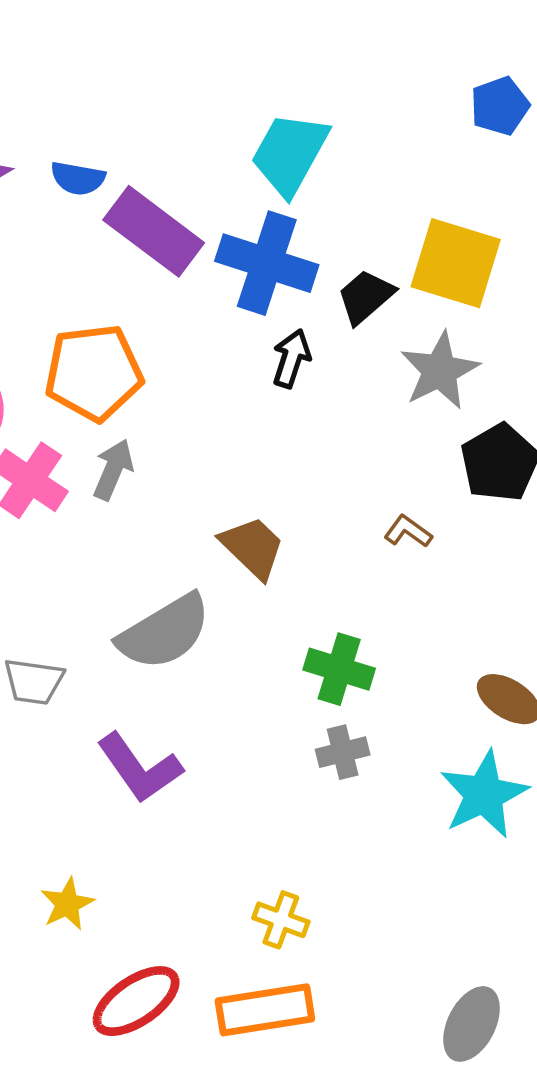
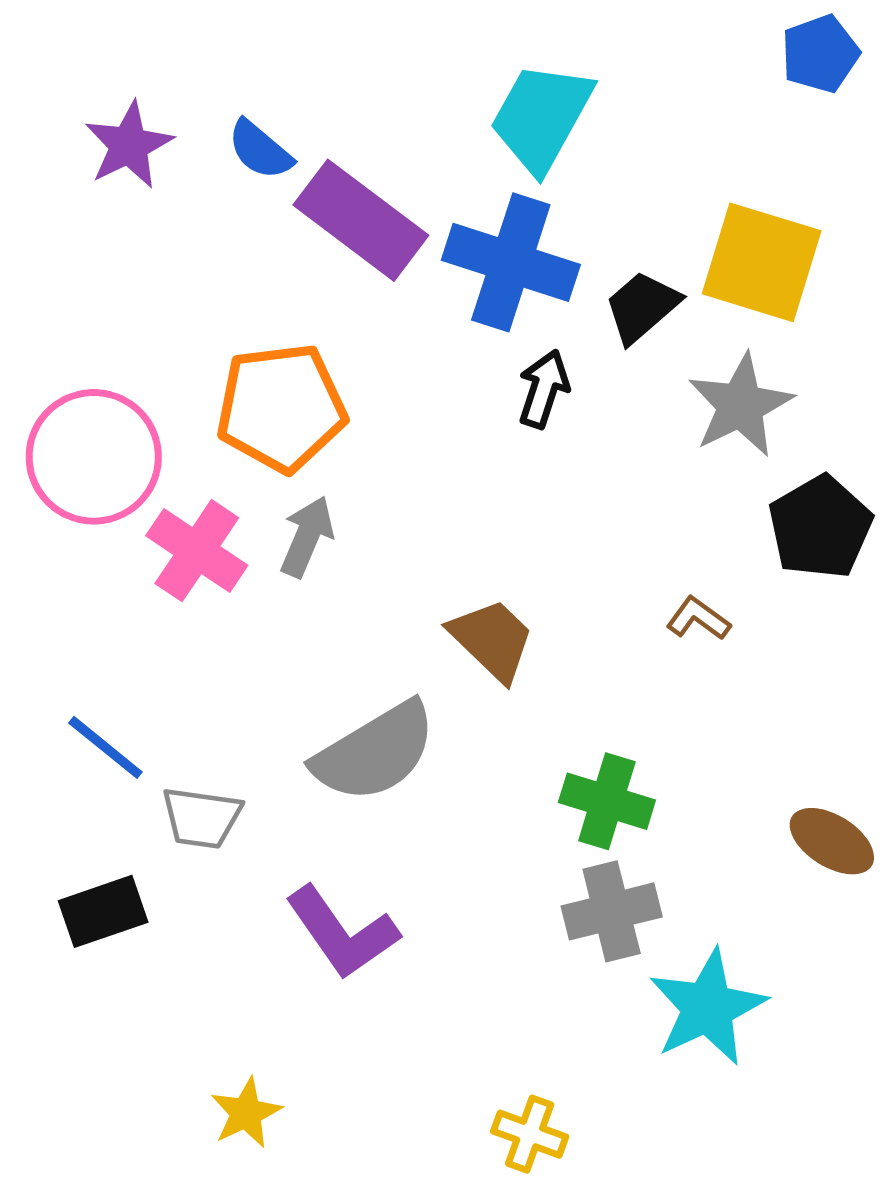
blue semicircle: (78, 178) -> (260, 150), turned 30
gray cross: (343, 752) -> (612, 911), size x1.4
cyan star: (484, 794) -> (708, 1008), moved

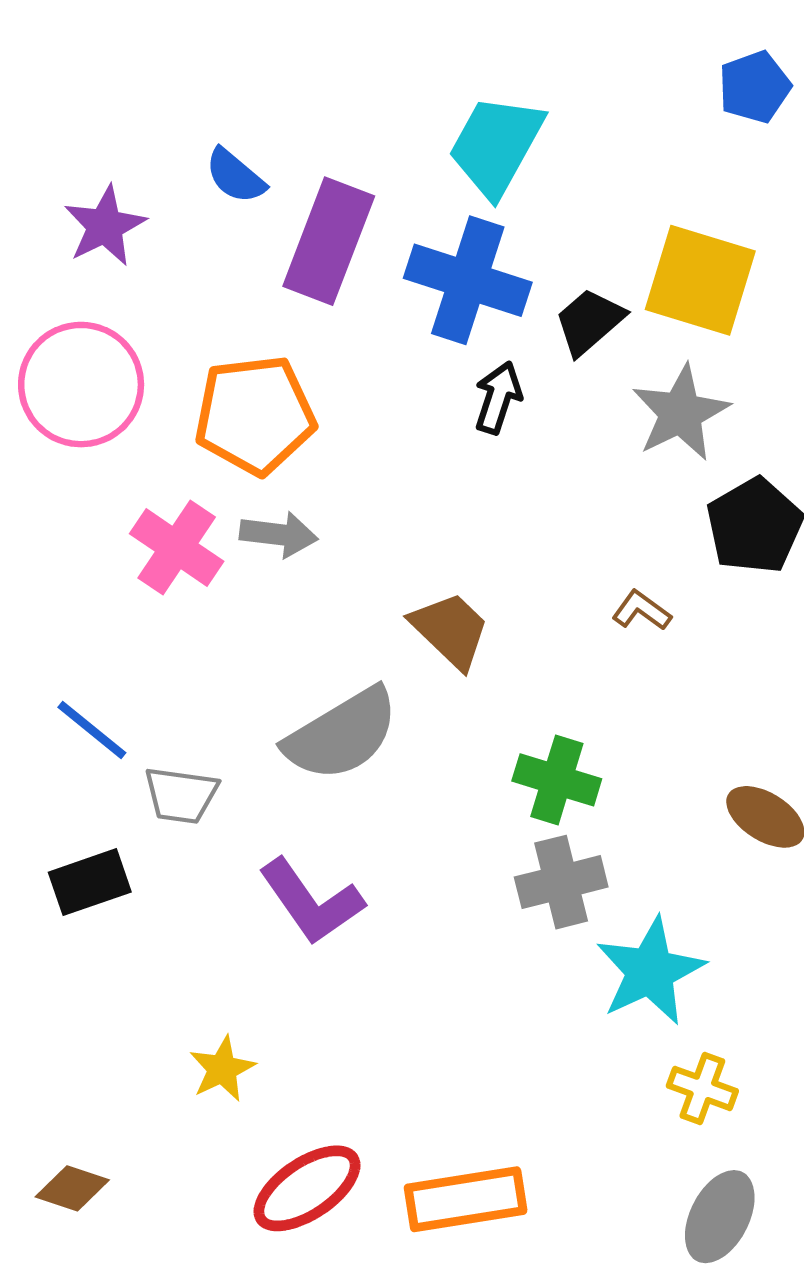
purple star: (129, 145) -> (105, 226), moved
purple rectangle: (361, 220) -> (329, 241), turned 74
pink circle: (94, 457) -> (81, 385), moved
gray arrow: (307, 537) -> (279, 534), turned 74
yellow cross: (530, 1134) -> (702, 1088), moved

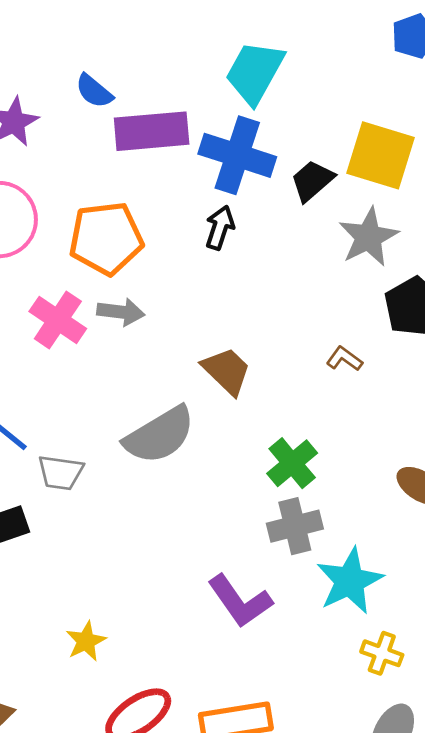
purple rectangle: (329, 241) -> (152, 131), turned 64
black arrow: (498, 398) -> (220, 228), moved
green cross: (557, 780) -> (292, 463), turned 33
purple L-shape: (311, 902) -> (240, 601), moved

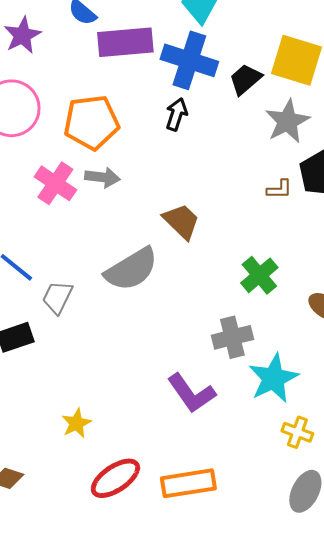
brown L-shape: (344, 359) -> (279, 189), moved, turned 144
green cross: (292, 463) -> (259, 275), moved
gray trapezoid: (61, 473) -> (57, 297), turned 108

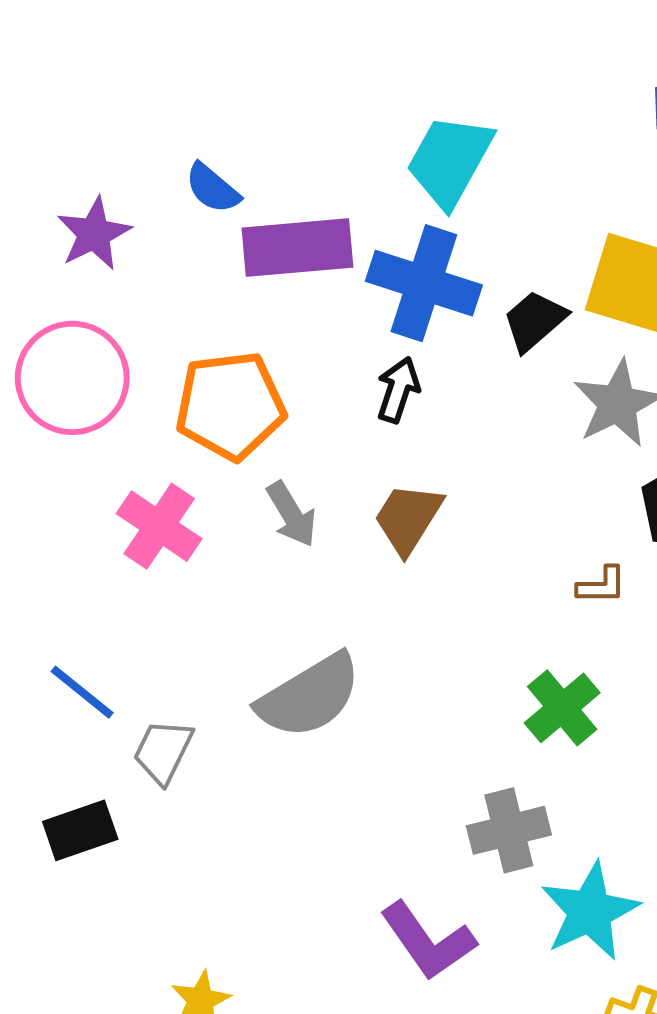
gray arrow: (102, 177) -> (292, 514), moved, turned 52
brown L-shape: (279, 189) -> (602, 585), moved
brown trapezoid: (181, 221) -> (408, 518), moved, turned -102

